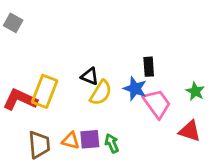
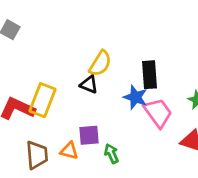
black rectangle: (149, 67) -> (150, 75), size x1.4
yellow semicircle: (101, 93) -> (100, 63), moved
purple square: (90, 139) -> (89, 135), moved

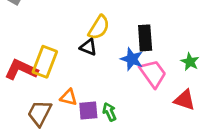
purple square: (89, 135) -> (88, 111), moved
orange triangle: (69, 151) -> (69, 97), moved
brown trapezoid: (37, 155) -> (40, 113), turned -148

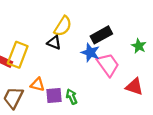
black rectangle: (145, 38) -> (101, 35), turned 65
green star: (190, 62) -> (139, 46), moved

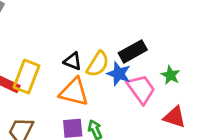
yellow semicircle: (63, 26) -> (98, 64), moved
green star: (139, 46) -> (170, 75), moved
orange triangle: (38, 84) -> (74, 92), moved, size x1.6

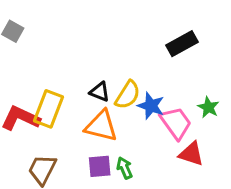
black rectangle: (133, 51) -> (182, 44), moved
red triangle: (175, 117) -> (191, 154), moved

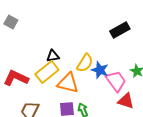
black triangle: (100, 92) -> (53, 56), moved, turned -32
yellow rectangle: (48, 109) -> (47, 72), moved, turned 30

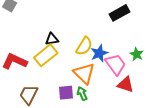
blue star: (100, 70) -> (99, 53), turned 30
orange triangle: (68, 83) -> (84, 73), moved, turned 30

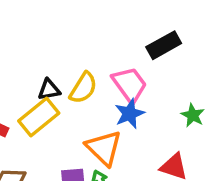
yellow semicircle: (84, 46) -> (83, 88), moved
pink trapezoid: (115, 64) -> (129, 85), moved

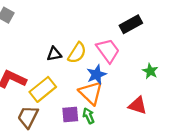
blue star: (129, 114) -> (97, 75), moved
yellow rectangle: (39, 117) -> (43, 89), moved

